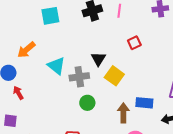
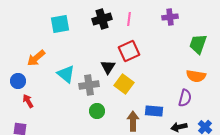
red square: (134, 43) -> (129, 51), moved, size x1.5

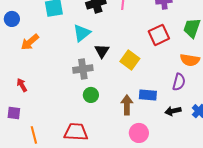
red square: (129, 51) -> (159, 35), moved
cyan triangle: (66, 74) -> (82, 33), moved, turned 42
blue circle: (18, 81) -> (12, 19), moved
yellow square: (124, 84) -> (130, 60), moved

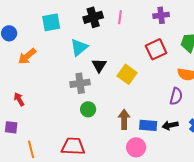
blue rectangle: (148, 95) -> (148, 125), moved

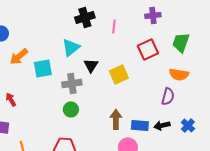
pink line: (120, 17) -> (114, 26), moved
cyan square: (51, 22) -> (43, 68), moved
yellow square: (127, 74) -> (119, 74), turned 30
green circle: (88, 109) -> (71, 109), moved

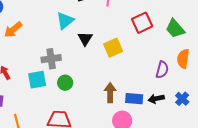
green trapezoid: (181, 42) -> (175, 29), moved, turned -60
cyan square: (43, 68) -> (37, 80), moved
orange semicircle: (179, 74) -> (183, 59), moved, turned 90
gray cross: (72, 83) -> (51, 59), moved

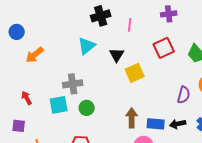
black triangle: (85, 39) -> (117, 55), moved

